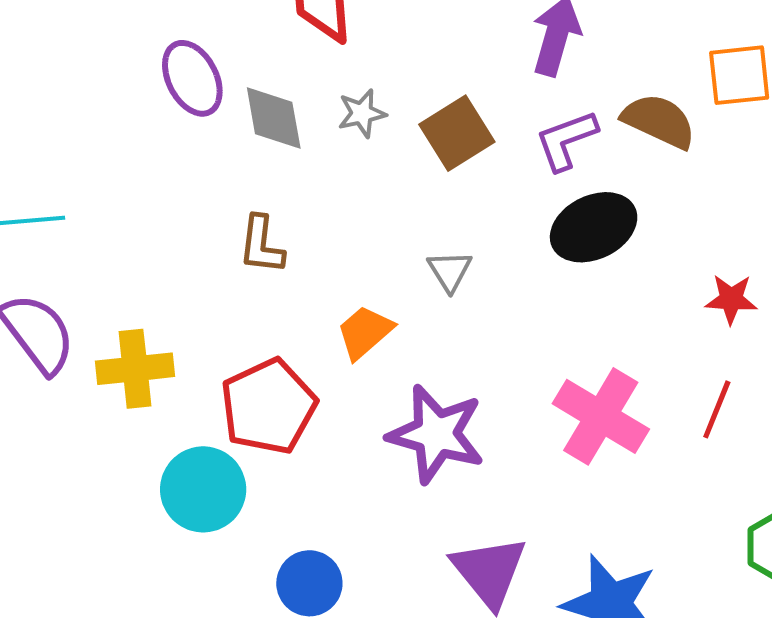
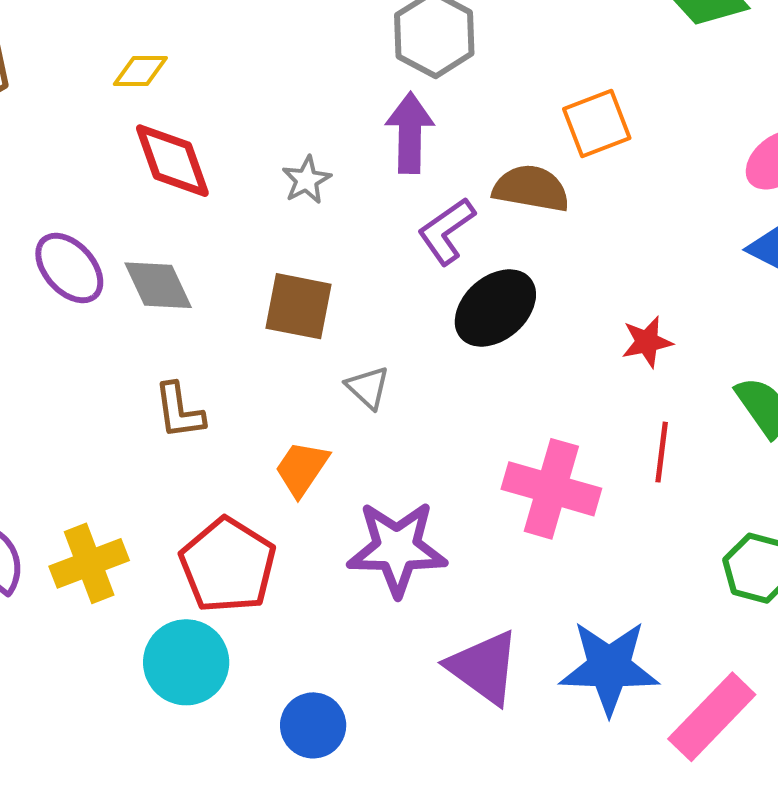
gray star: (362, 113) -> (307, 180), moved
brown square: (457, 133) -> (298, 306), moved, turned -32

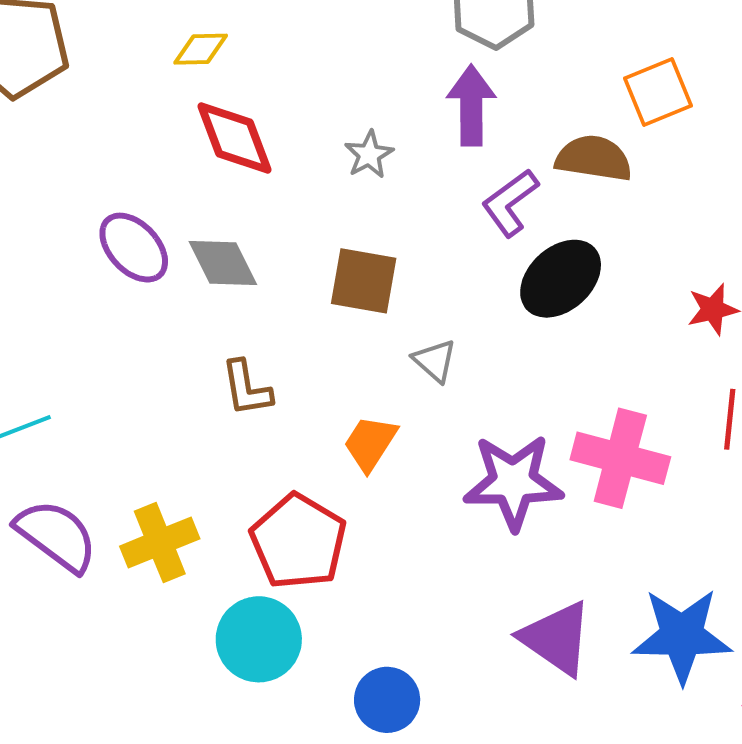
purple star: (397, 548) -> (513, 482), moved

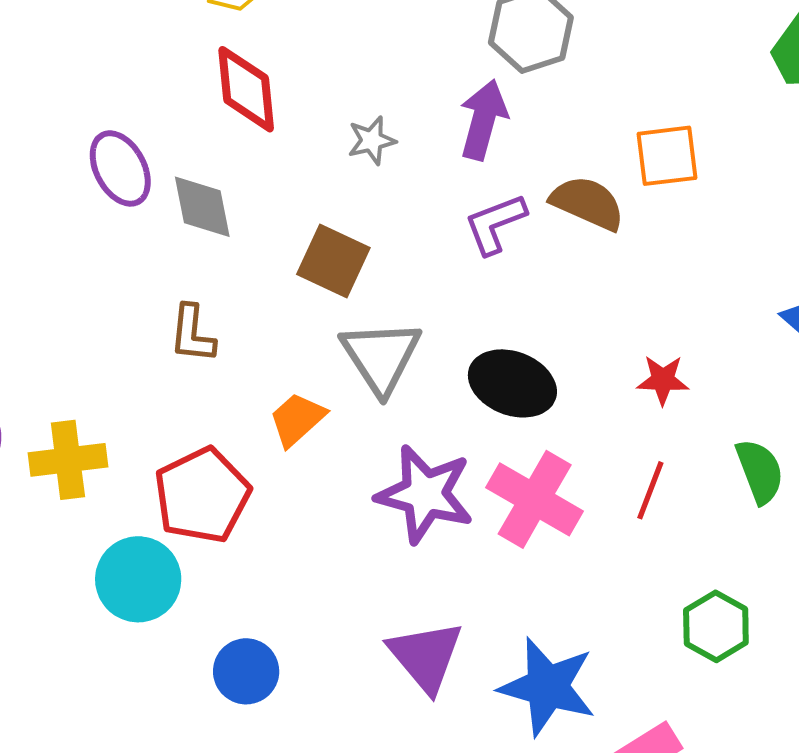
black ellipse: (561, 279) -> (512, 383), moved, turned 48
gray triangle: (435, 361) -> (381, 357), size x1.8

